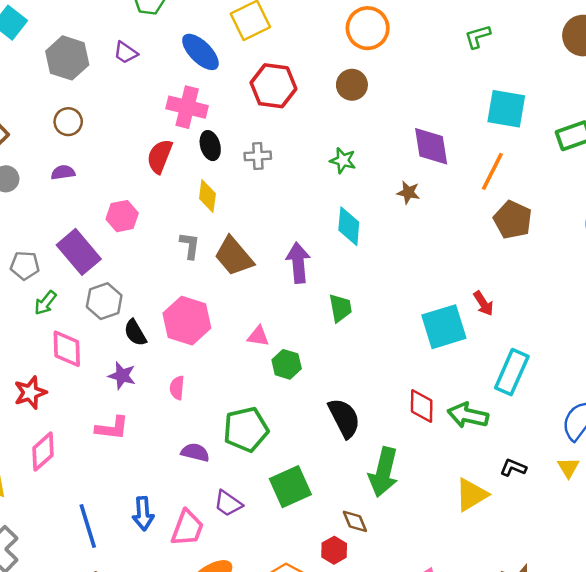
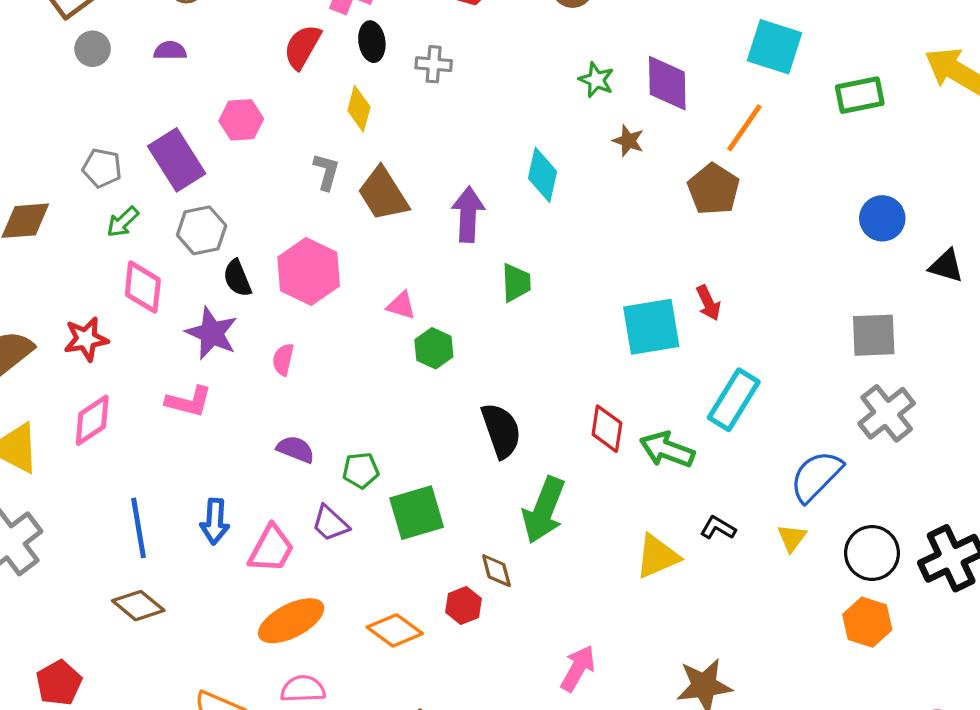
green star: (343, 160) -> (596, 80), moved
brown pentagon: (513, 220) -> (714, 189), moved
purple star: (122, 376) -> (212, 333), size x1.4
green pentagon: (246, 429) -> (361, 470), moved, size x0.6

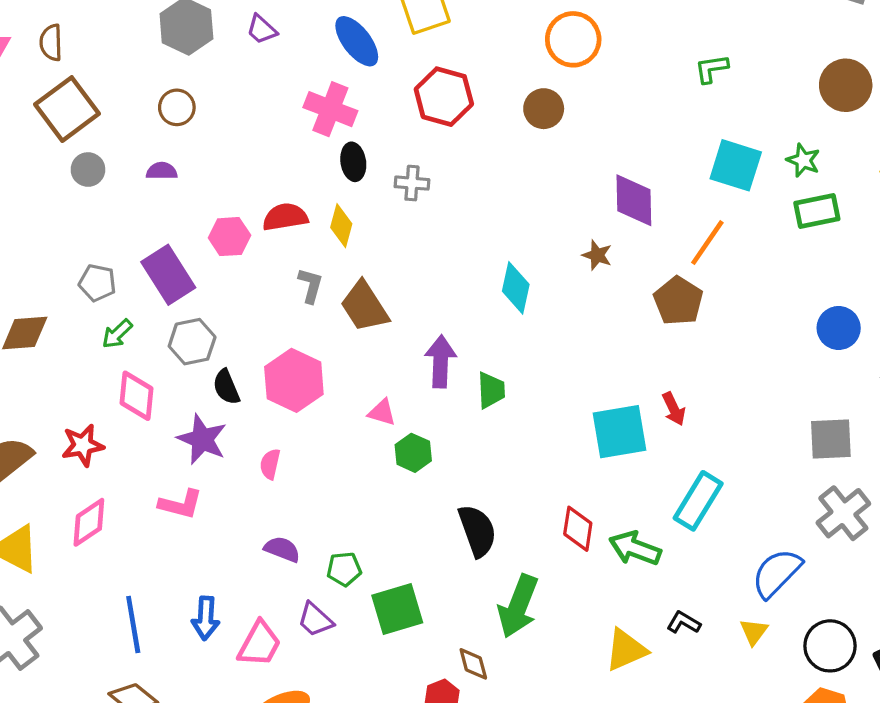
red semicircle: (302, 47) -> (285, 217), moved, turned 51
green star: (596, 80) -> (803, 160), moved
purple arrow: (468, 214) -> (441, 361), moved

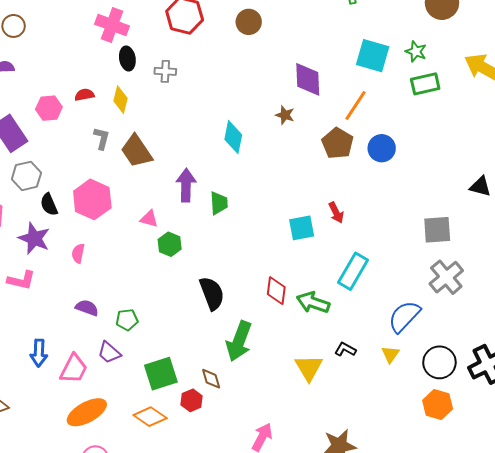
red semicircle: (285, 217) -> (84, 95), size x0.7
blue circle: (839, 328) -> (382, 148), moved
cyan square: (619, 432) -> (302, 228), size x0.7
green square: (397, 609) -> (161, 374), moved
yellow triangle: (626, 650) -> (309, 368), turned -36

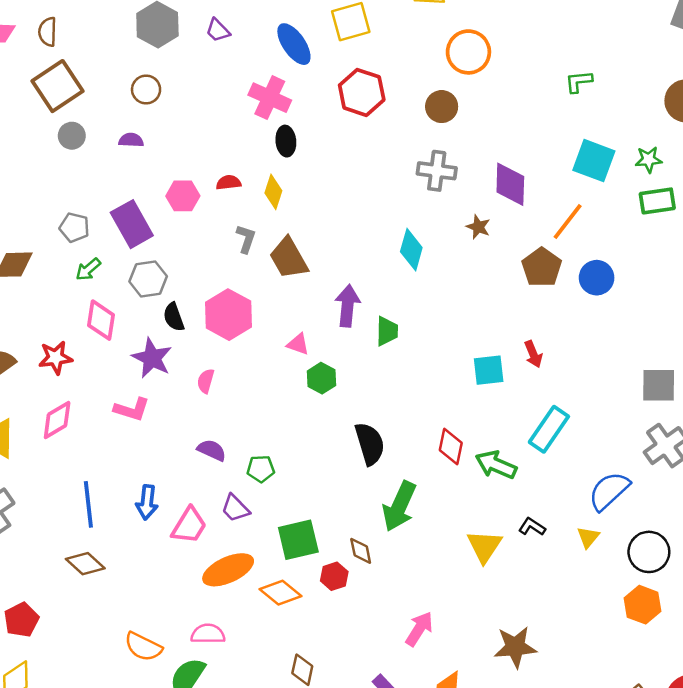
green star: (416, 51) -> (649, 159), turned -30
gray cross: (165, 71) -> (437, 171), moved, size x1.4
orange ellipse: (87, 412) -> (228, 570), moved

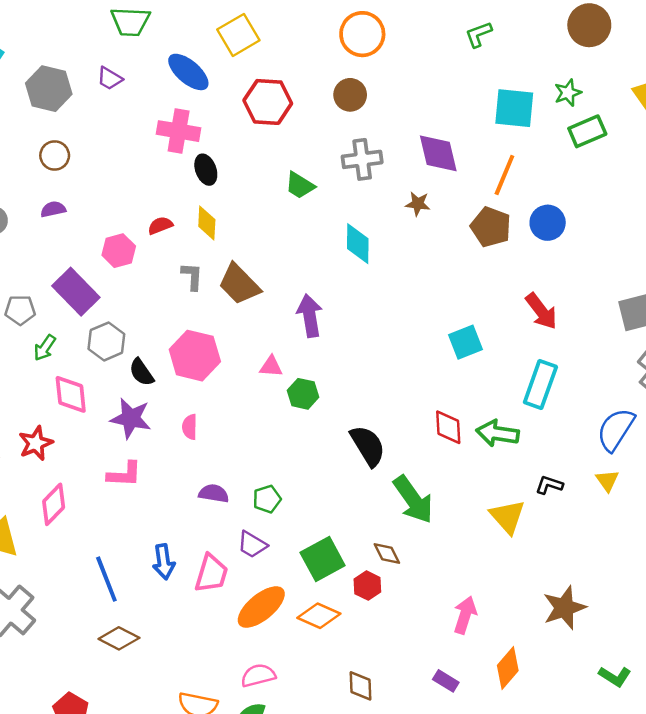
green trapezoid: (387, 331) -> (300, 185), moved, turned 136
red arrow: (533, 354) -> (541, 311), moved, size x1.4
green arrow: (399, 506) -> (413, 500), turned -45

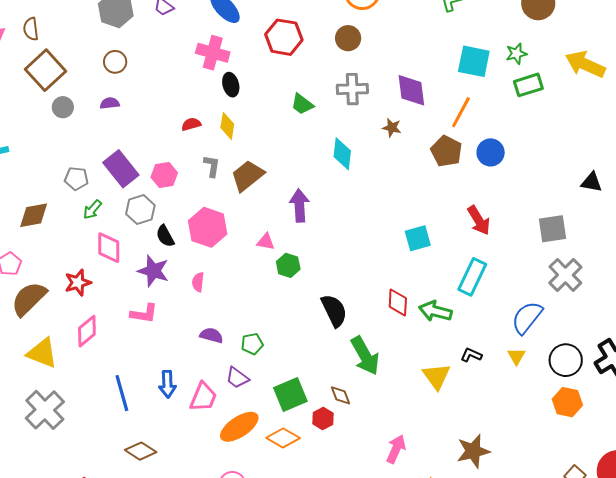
pink hexagon: (119, 251) -> (164, 175), moved
brown trapezoid: (239, 284) -> (248, 176), turned 90
brown diamond: (119, 638) -> (141, 451), moved

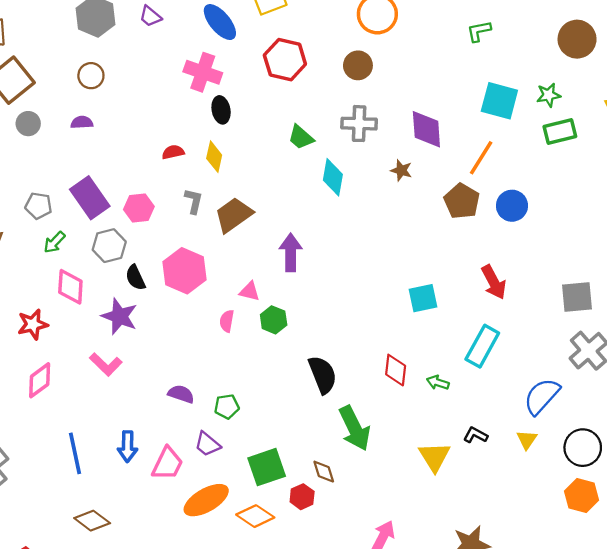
cyan diamond: (342, 154) -> (333, 177), moved
pink semicircle: (198, 282) -> (227, 321), moved
green arrow: (435, 311) -> (438, 383), size x0.6
pink L-shape: (144, 314) -> (106, 364), turned 32

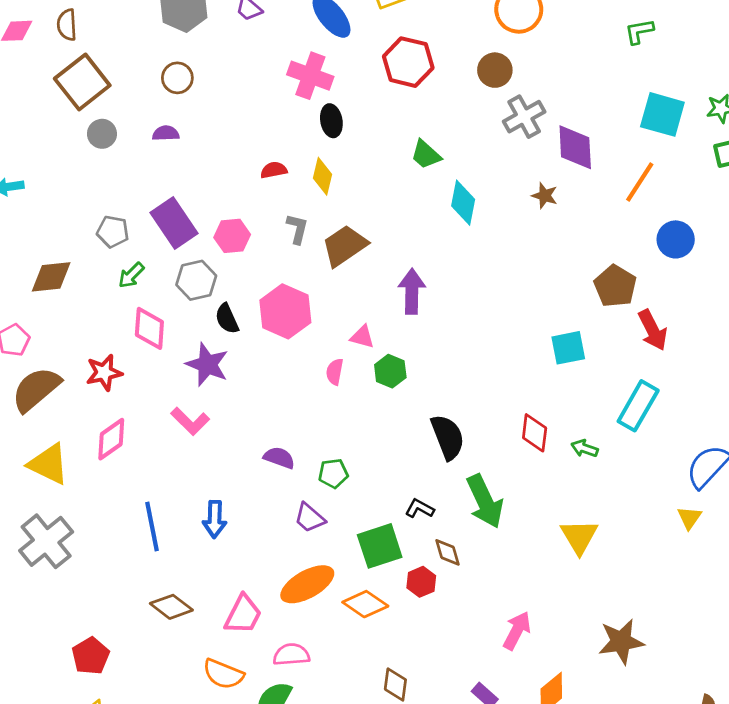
gray cross: (359, 124) -> (524, 117), moved, turned -32
brown pentagon: (462, 201) -> (615, 286), moved
black L-shape: (475, 435) -> (420, 509), moved
pink trapezoid: (167, 464) -> (243, 615), moved

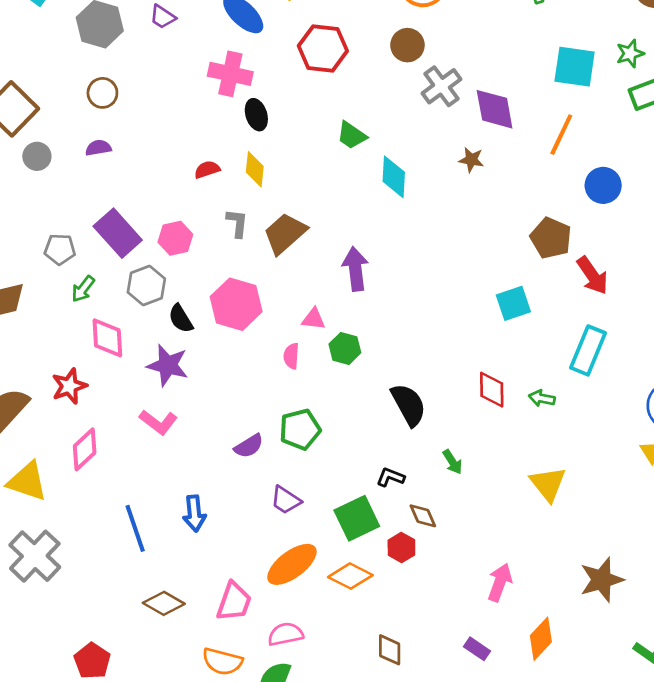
purple semicircle: (279, 458) -> (249, 446), turned 136
green pentagon: (333, 473) -> (300, 429), moved, size x1.4
green arrow: (485, 501) -> (452, 462), size x0.5

